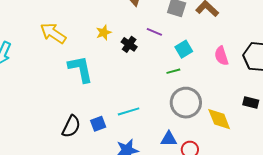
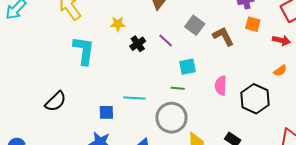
green line: (173, 71) -> (178, 88), moved
cyan line: (129, 111) -> (134, 98), moved
blue square: (98, 124) -> (106, 112), moved

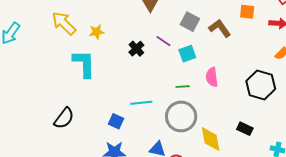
yellow star: (118, 24) -> (97, 32), moved
cyan square: (188, 67) -> (187, 54), moved
pink semicircle: (221, 86) -> (212, 77), moved
blue square: (106, 112) -> (116, 121), turned 35

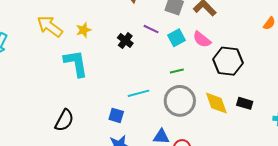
pink semicircle: (212, 77) -> (202, 39), moved, turned -36
black hexagon: (261, 85) -> (228, 61), moved
yellow diamond: (211, 139) -> (216, 103), moved

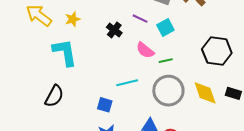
pink semicircle: (202, 39) -> (145, 50), moved
black semicircle: (64, 120) -> (54, 96), moved

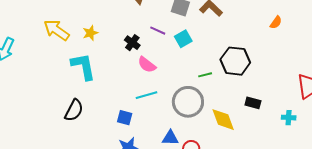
pink semicircle: (145, 50) -> (147, 65), moved
green line: (166, 61) -> (205, 75), moved
yellow diamond: (205, 93) -> (223, 120), moved

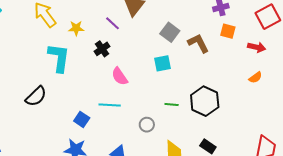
purple line: (158, 31) -> (113, 23), moved
black cross: (132, 43) -> (102, 49), moved
gray circle: (188, 102) -> (147, 125), size x0.5

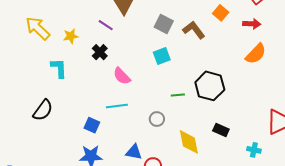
orange square: (228, 31) -> (221, 13), turned 35
cyan L-shape: (59, 58) -> (59, 68), size x0.7
orange semicircle: (255, 77) -> (256, 54), size x1.6

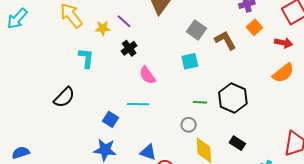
purple line: (106, 25) -> (124, 21), moved
gray circle: (157, 119) -> (189, 125), moved

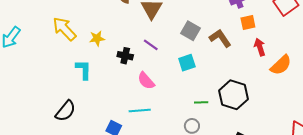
purple line: (124, 21) -> (151, 45), moved
orange square: (254, 27) -> (248, 22), turned 35
red arrow: (284, 43) -> (260, 47), moved, turned -114
black cross: (129, 48) -> (125, 56), turned -35

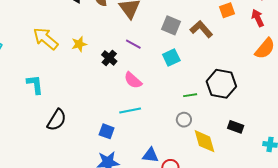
red arrow: (260, 47) -> (258, 18), moved
black cross: (125, 56) -> (109, 58), turned 35
cyan L-shape: (83, 70) -> (35, 84), moved

